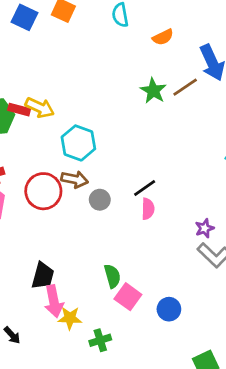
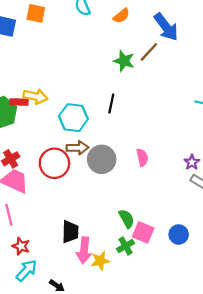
black line: (145, 188) -> (111, 103), moved, turned -30
gray circle: (100, 200) -> (102, 159), size x1.6
pink arrow: (54, 301) -> (84, 250), turned 30
green cross: (100, 340) -> (126, 246), moved

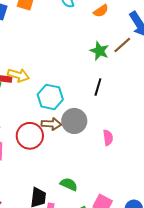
black line: (111, 103) -> (98, 87), moved
gray circle: (102, 159) -> (74, 121), moved
green semicircle: (127, 219) -> (69, 184), moved, turned -42

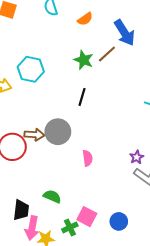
cyan hexagon: (50, 97) -> (31, 69), moved
pink semicircle: (108, 138) -> (88, 158), moved

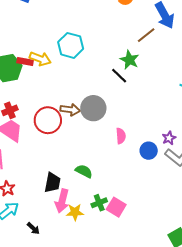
green star: (84, 60) -> (130, 60), moved
black line: (82, 97) -> (119, 76), turned -66
pink square: (87, 217) -> (116, 207), moved
blue circle: (119, 221) -> (149, 151), moved

